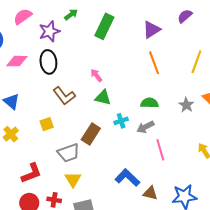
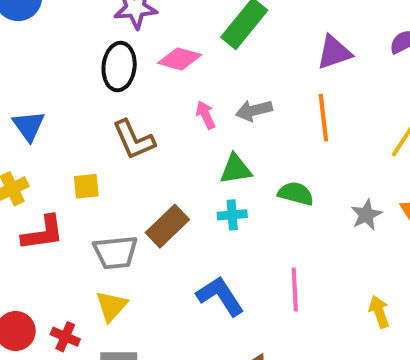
pink diamond: (17, 61) -> (180, 59), moved
green triangle: (103, 97) -> (236, 169), moved, turned -36
gray arrow: (145, 127) -> (254, 110), moved
red L-shape: (31, 173) -> (43, 233), moved
blue L-shape: (127, 178) -> (220, 296), moved

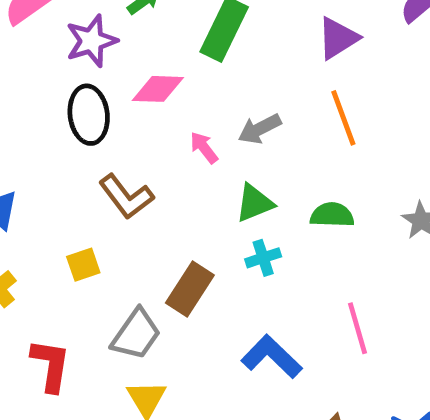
red L-shape: (43, 233) -> (51, 365), moved, turned -60
gray trapezoid: (115, 252) -> (136, 334), turned -36

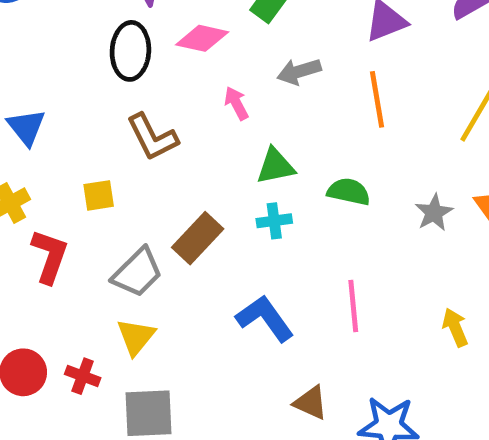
gray arrow: (260, 129) -> (299, 71), moved
red L-shape: (51, 365) -> (50, 256), moved

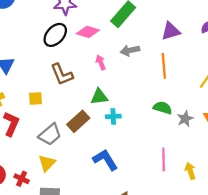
black ellipse: (130, 51) -> (55, 35), turned 35
green triangle: (275, 166) -> (99, 97), moved
green semicircle: (349, 192) -> (163, 108), moved
pink line: (353, 306) -> (164, 159), moved

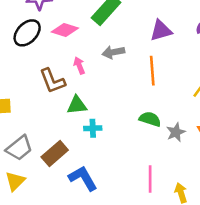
brown L-shape: (62, 74) -> (52, 81), moved
brown rectangle: (78, 121) -> (55, 154), moved

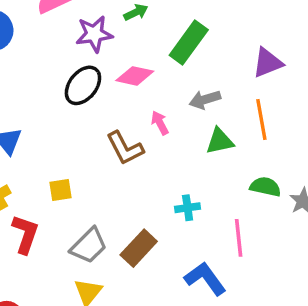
green triangle: (77, 105) -> (220, 141), moved
blue L-shape: (83, 178) -> (205, 279), moved
pink line: (150, 179) -> (239, 238), moved

